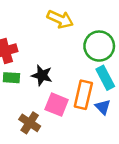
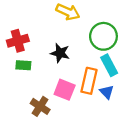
black star: (42, 75) -> (60, 53), moved

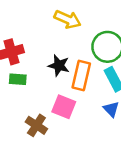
orange rectangle: (89, 81) -> (81, 76), moved

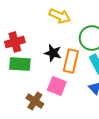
green rectangle: (18, 79) -> (20, 64), size x1.5

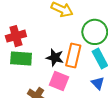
black star: (53, 53) -> (55, 58), moved

